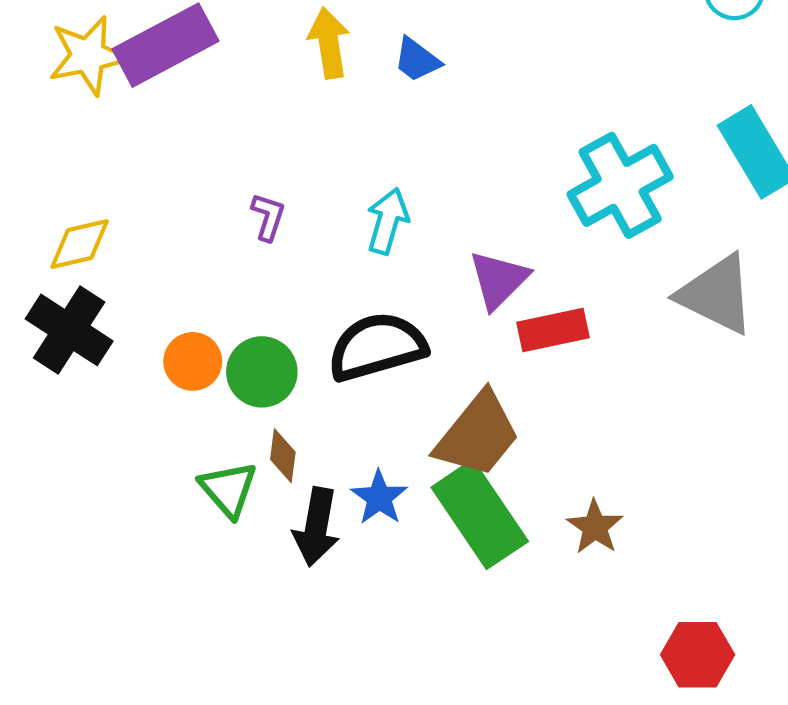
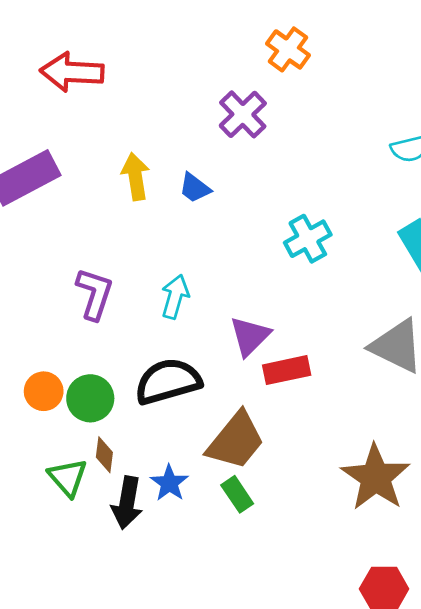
cyan cross: (620, 185) -> (308, 239), moved, size x0.7
purple L-shape: (268, 217) -> (94, 294), size x1.6
green rectangle: (480, 514) -> (237, 494), size x0.5
brown star: (595, 527) -> (376, 477), moved, size x1.8

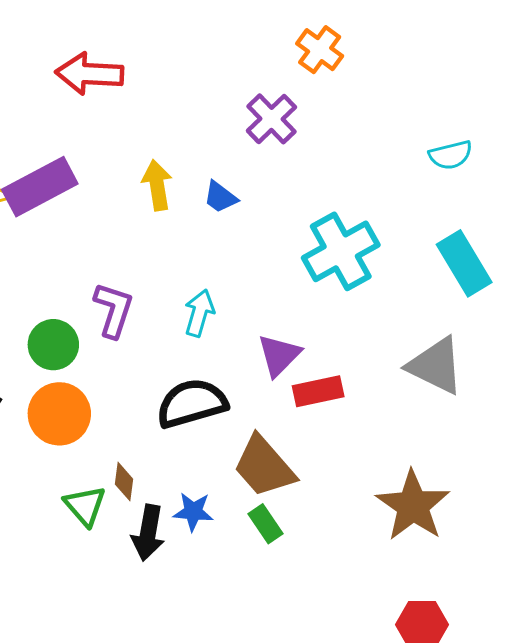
cyan cross: (308, 239) -> (341, 251), size x1.5
orange circle: (44, 391) -> (59, 414), size x1.5
green circle: (90, 398) -> (53, 345), moved
brown trapezoid: (236, 441) -> (264, 467), turned 100
blue star: (169, 483) -> (193, 512), turned -30

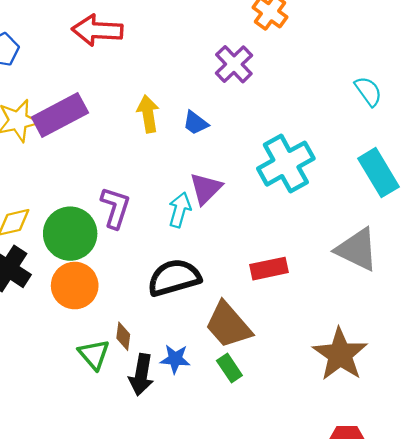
cyan semicircle: (451, 155) -> (368, 91), turned -112
green circle: (53, 345) -> (70, 234), size x1.4
purple triangle: (279, 355) -> (206, 188), moved

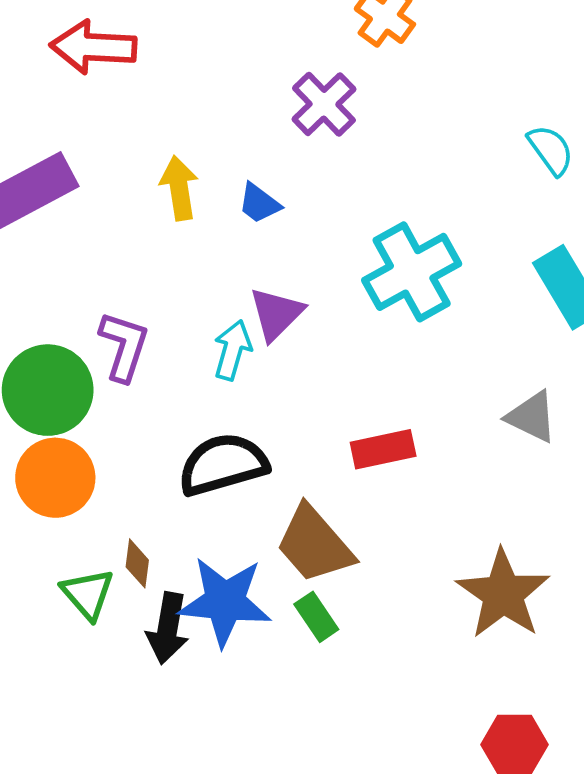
gray triangle: (357, 249) -> (532, 417), size x0.7
blue star: (175, 359) -> (225, 602), size x1.8

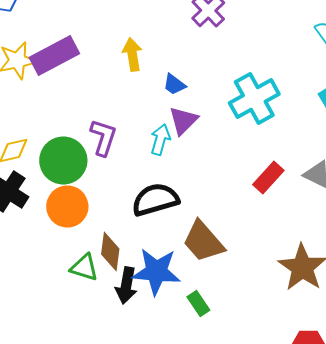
blue trapezoid: (259, 203) -> (174, 84), moved
red rectangle: (383, 449) -> (268, 178), moved, turned -36
brown diamond: (137, 563) -> (110, 252), size x1.5
green triangle: (88, 594) -> (84, 268), turned -32
green rectangle: (316, 617) -> (198, 304), moved

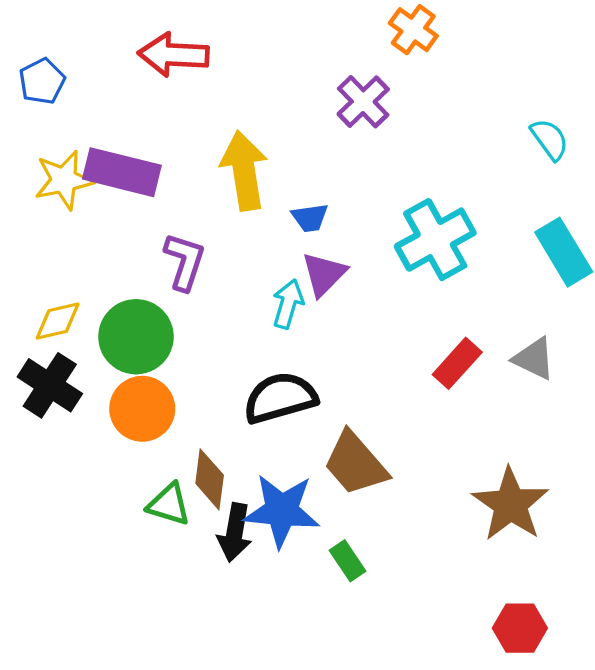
yellow arrow: (132, 54) -> (244, 171), size x1.5
purple rectangle: (54, 56) -> (122, 172), turned 42
blue trapezoid: (174, 84) -> (310, 218), turned -45
purple L-shape: (103, 138) -> (185, 261), moved

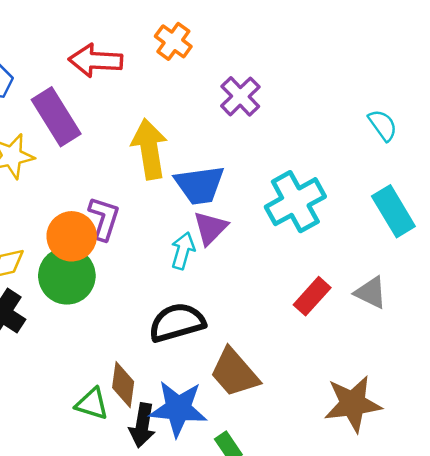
orange cross: (413, 30) -> (173, 41), moved
purple rectangle: (122, 172) -> (56, 117), moved, turned 44
blue trapezoid: (310, 218) -> (200, 185), size x1.8
orange circle: (142, 409) -> (72, 236), moved
brown star: (510, 504) -> (353, 404), turned 30

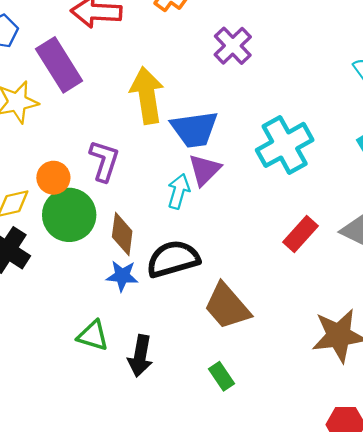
orange circle: (72, 236) -> (53, 178), moved, size x0.7
brown diamond: (123, 385) -> (122, 234), moved
blue star: (178, 409) -> (122, 276), moved, size x0.6

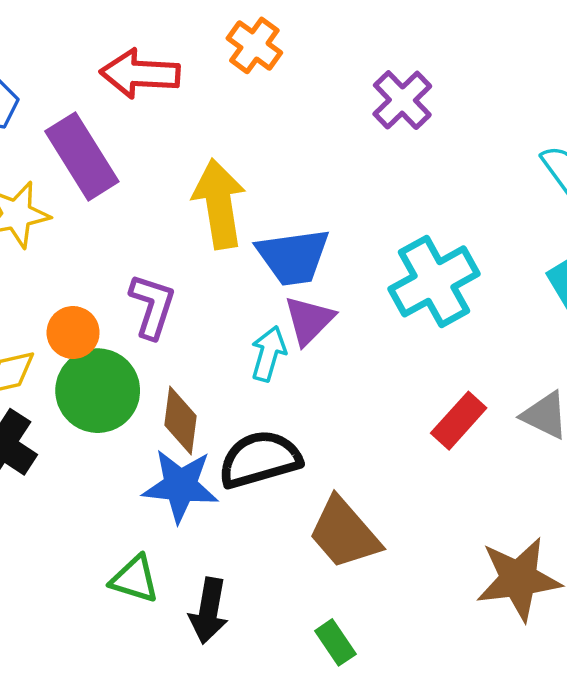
purple cross: (233, 46) -> (402, 100), moved
blue star: (122, 276) -> (180, 486), size x1.5

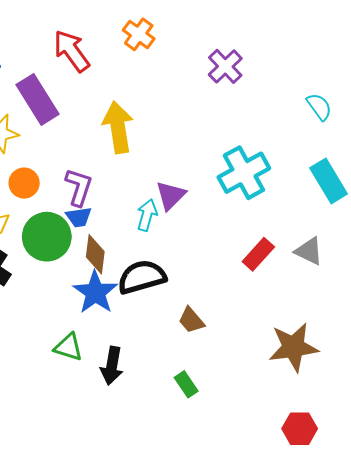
red arrow: (140, 74) -> (72, 51), turned 51
blue trapezoid: (293, 257) -> (79, 217), moved, size x0.6
orange circle: (73, 332) -> (24, 183), moved
blue star: (180, 486) -> (95, 292), turned 30
brown trapezoid: (344, 533) -> (191, 320), size x0.6

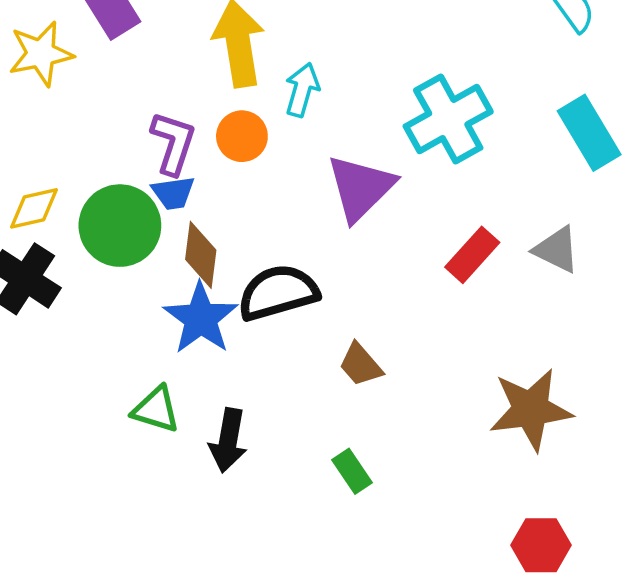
orange circle: (24, 183) -> (242, 136), moved
purple triangle: (171, 195) -> (361, 188), moved, size x1.4
cyan arrow: (147, 215) -> (302, 90), moved

